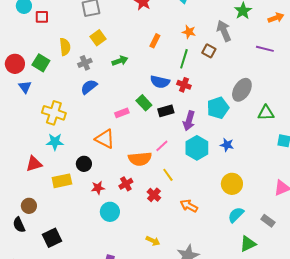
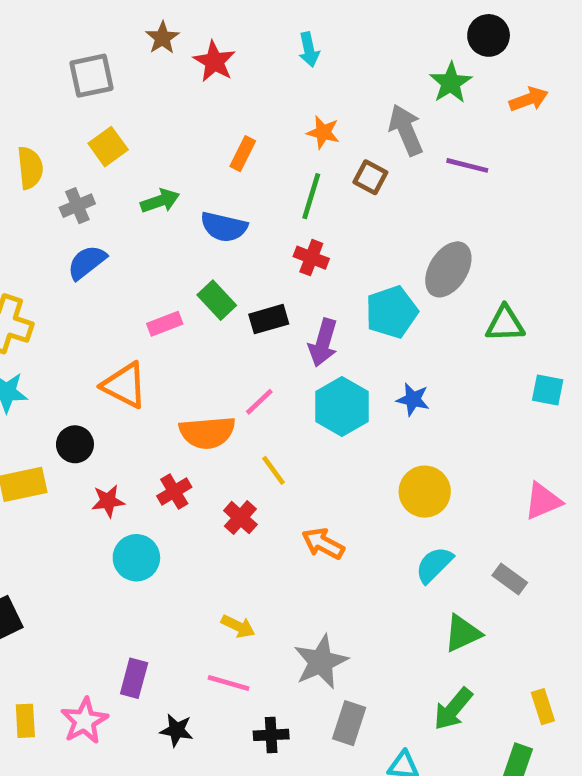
purple line: (265, 49) -> (467, 165), moved
blue semicircle: (160, 82) -> (224, 227), moved

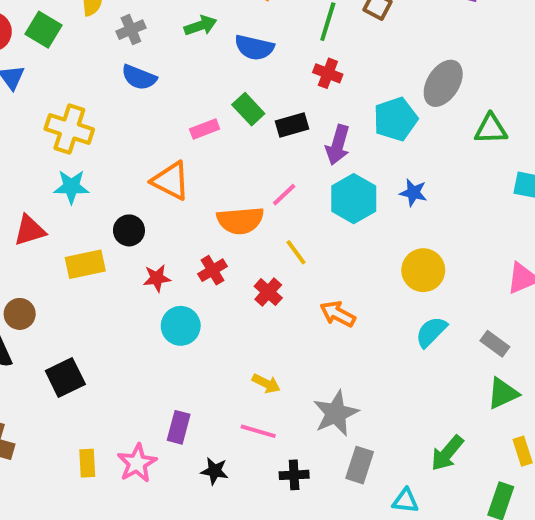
blue semicircle: (87, 262) -> (139, 77), turned -120
green triangle: (463, 633) -> (503, 393), moved

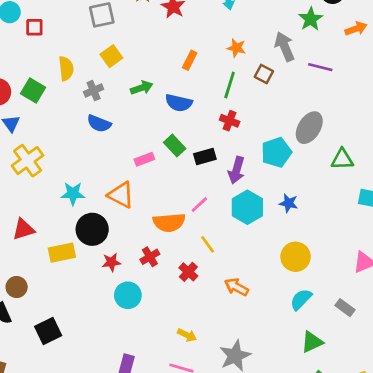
yellow cross: (69, 129) -> (28, 161), moved, turned 36
cyan star: (71, 187) -> (73, 194), moved
black circle: (129, 230) -> (92, 229), size x1.5
green triangle: (503, 393) -> (312, 342), moved

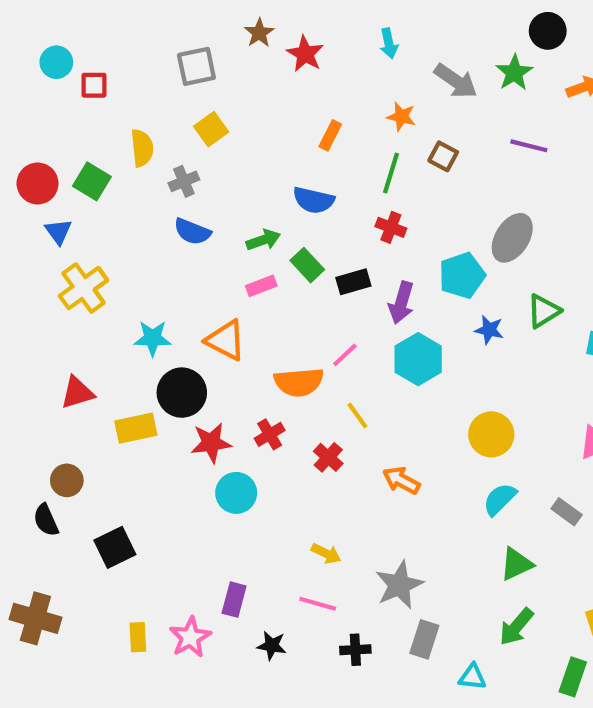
gray arrow: (285, 47) -> (456, 81), moved, turned 148
green arrow: (142, 88) -> (263, 240), moved
green triangle: (342, 159) -> (544, 311), moved, turned -30
blue star: (289, 203) -> (489, 330), moved
red star: (111, 262) -> (211, 443), size x1.4

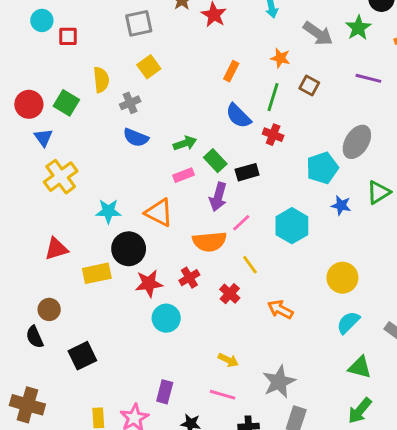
blue semicircle: (314, 200) -> (238, 116), moved, turned 32
purple arrow: (401, 303) -> (218, 197), moved
green triangle: (516, 564) -> (360, 367), turned 40

